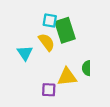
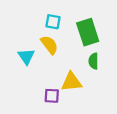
green rectangle: (65, 30) -> (88, 32), moved
green semicircle: (87, 68) -> (93, 61), moved

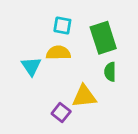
yellow semicircle: (49, 45) -> (58, 53), turned -54
purple square: (52, 96) -> (61, 113), turned 35

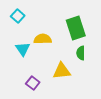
cyan square: (62, 26) -> (18, 16), moved, turned 32
purple square: (61, 113) -> (33, 83), moved

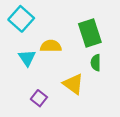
cyan square: (18, 16) -> (21, 19), size x1.5
yellow triangle: (62, 71) -> (73, 84), turned 42

